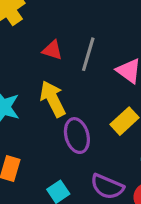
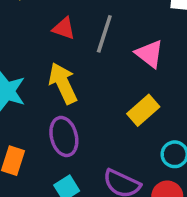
purple ellipse: (77, 136) -> (64, 136), moved

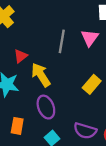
red triangle: (64, 28) -> (21, 56), moved, turned -48
pink triangle: (149, 54) -> (90, 38), moved, turned 36

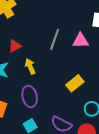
pink triangle: (90, 38) -> (81, 41), turned 42
yellow arrow: (41, 75) -> (30, 66), size x0.7

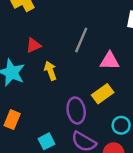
pink triangle: (81, 41) -> (110, 61), moved
purple ellipse: (30, 96) -> (76, 110), moved

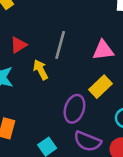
gray line: (81, 40) -> (60, 45), moved
purple ellipse: (76, 110) -> (74, 109), turned 35

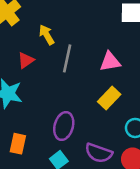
yellow arrow: (41, 70) -> (47, 35), moved
purple ellipse: (74, 109) -> (64, 126), moved

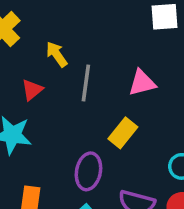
yellow rectangle: (109, 98) -> (123, 133), moved

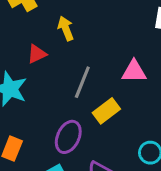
gray line: (86, 83) -> (82, 82), moved

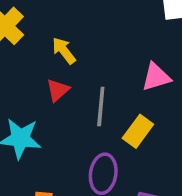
red triangle: (37, 54) -> (58, 90), moved

